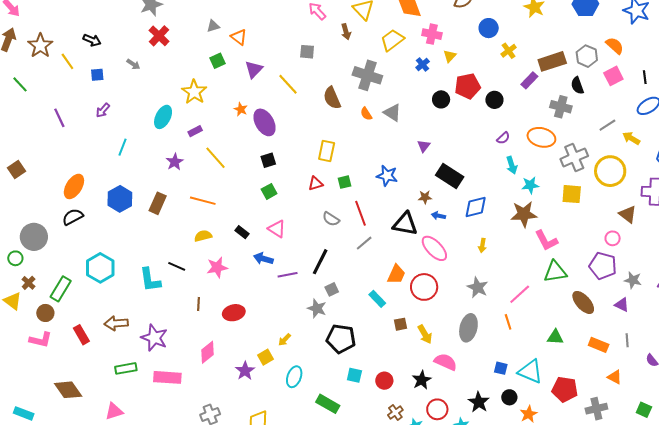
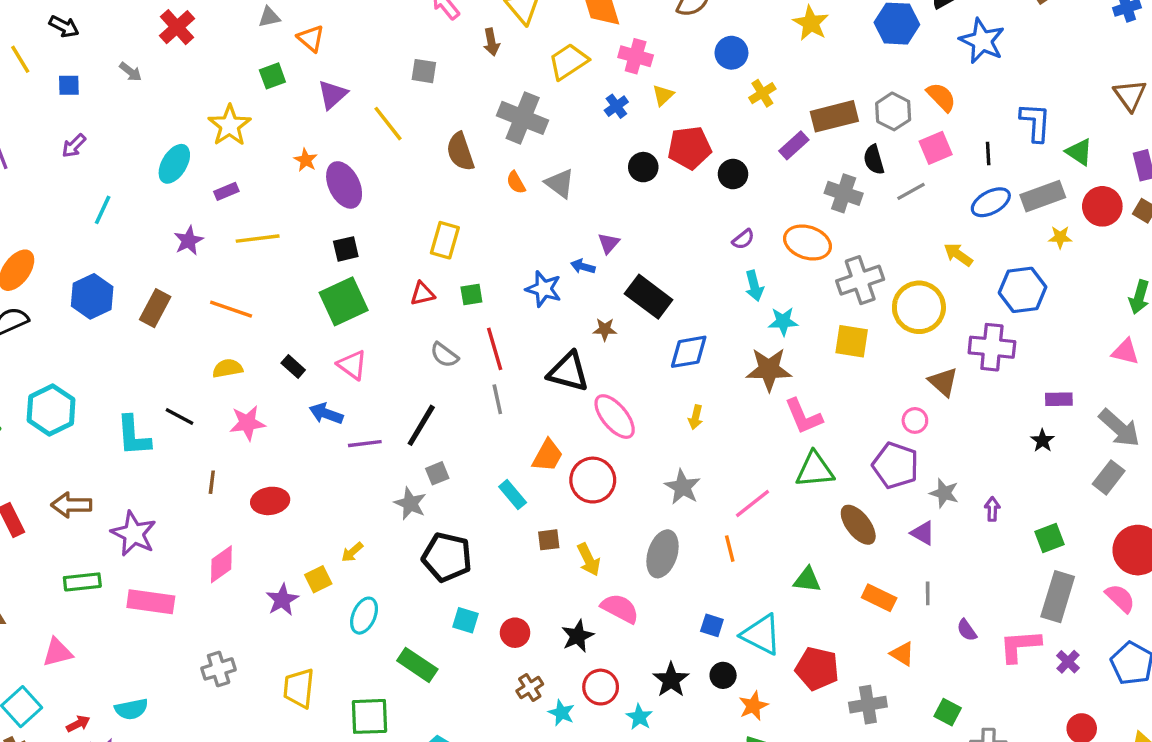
gray line: (607, 125) -> (911, 191), moved
yellow line: (216, 158) -> (258, 239), turned -60
green square: (269, 191) -> (344, 301), size x1.8
blue arrow: (438, 216) -> (583, 266), moved
gray line: (364, 243) -> (497, 399), turned -66

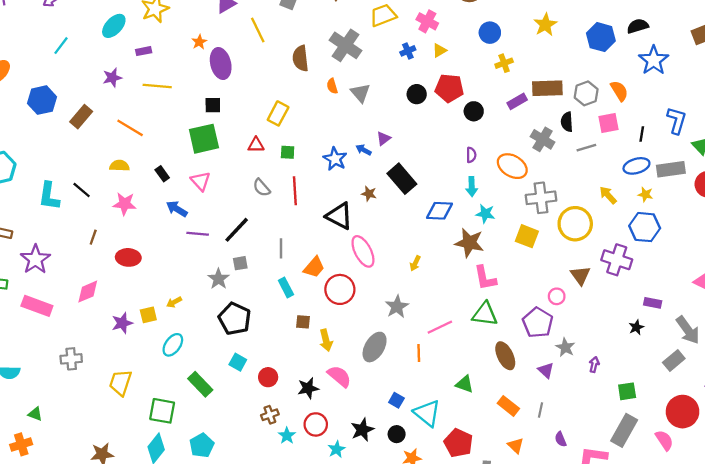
yellow star: (1060, 237) -> (645, 194), moved
purple semicircle: (743, 239) -> (471, 155), turned -64
blue diamond: (689, 352) -> (440, 211), moved
gray line: (497, 399) -> (281, 248), moved

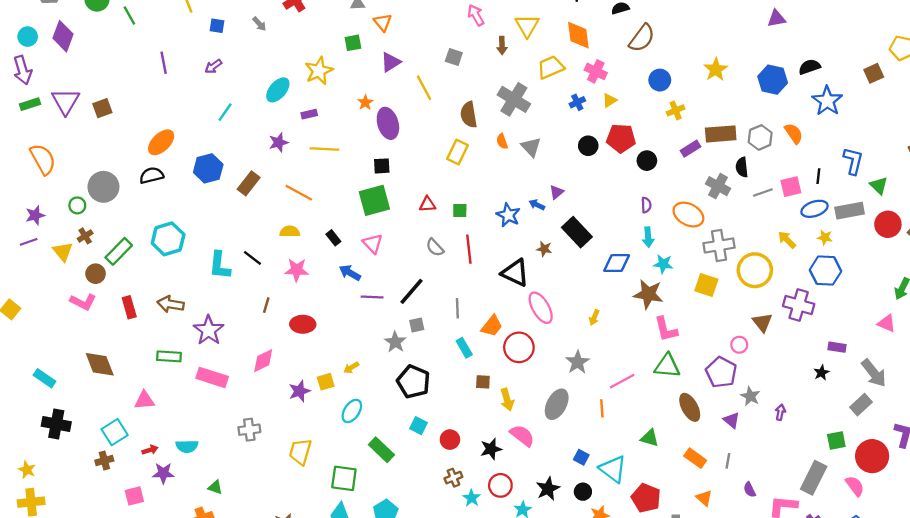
yellow rectangle: (278, 113) -> (458, 152), moved
pink square: (608, 123) -> (791, 187), moved
green square: (627, 391) -> (836, 440), moved

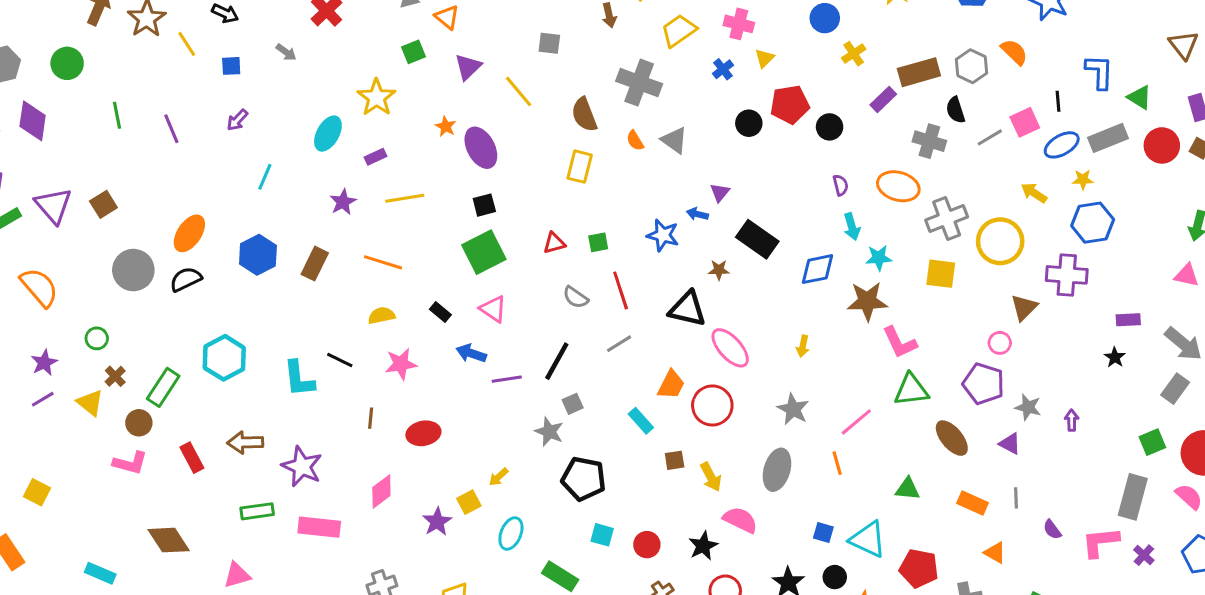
green line: (129, 15) -> (117, 115), moved, turned 30
gray circle: (103, 187) -> (133, 270), moved
gray line: (457, 308) -> (619, 344), moved, turned 72
brown triangle: (762, 322) -> (1024, 307), turned 35

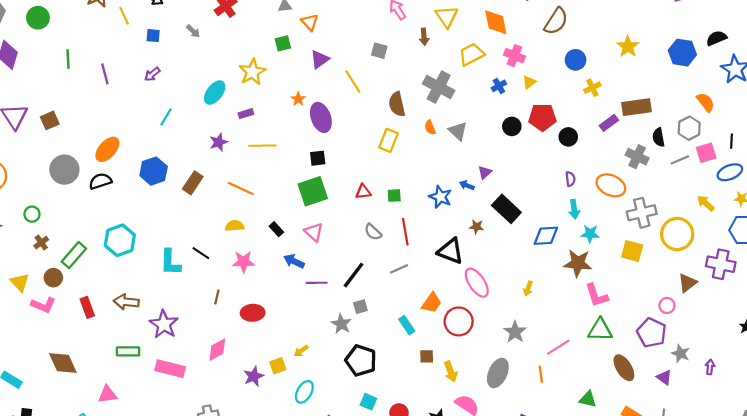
gray hexagon: (971, 66) -> (689, 128), moved
yellow triangle: (90, 403) -> (20, 282), moved

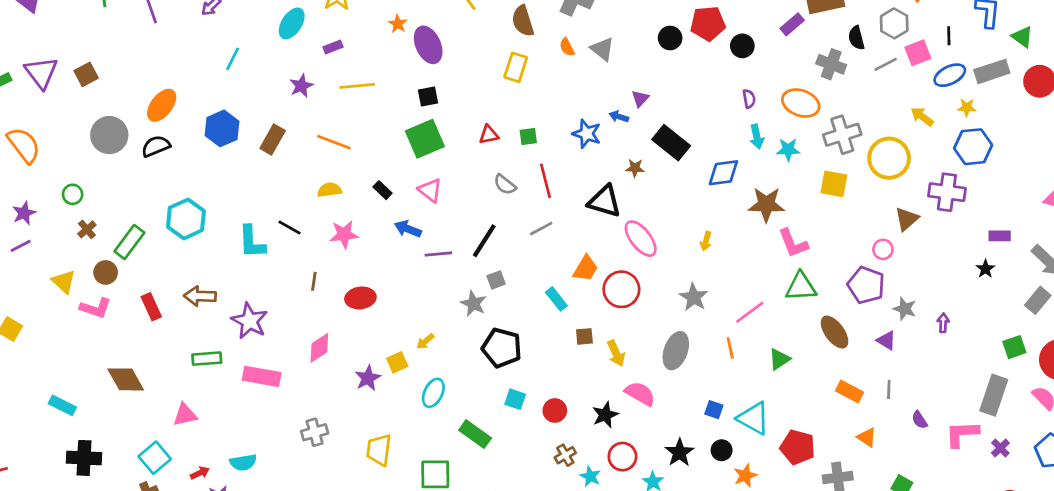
cyan star: (590, 234) -> (788, 150), moved
green triangle: (588, 399) -> (779, 359), moved, turned -42

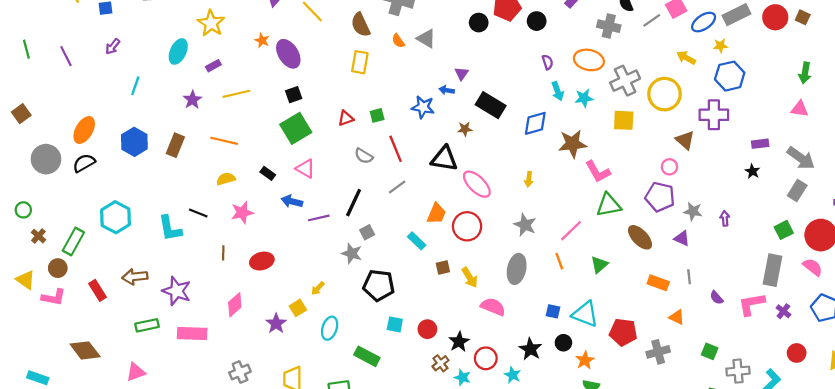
brown triangle: (907, 219) -> (685, 140), turned -30
black star: (605, 415) -> (459, 342), moved

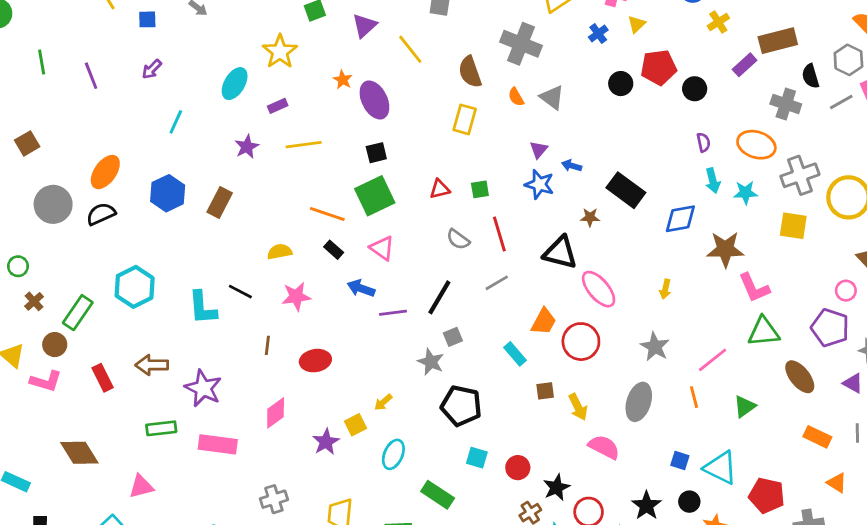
purple triangle: (462, 74) -> (539, 150), moved
orange line: (224, 141) -> (327, 214), moved

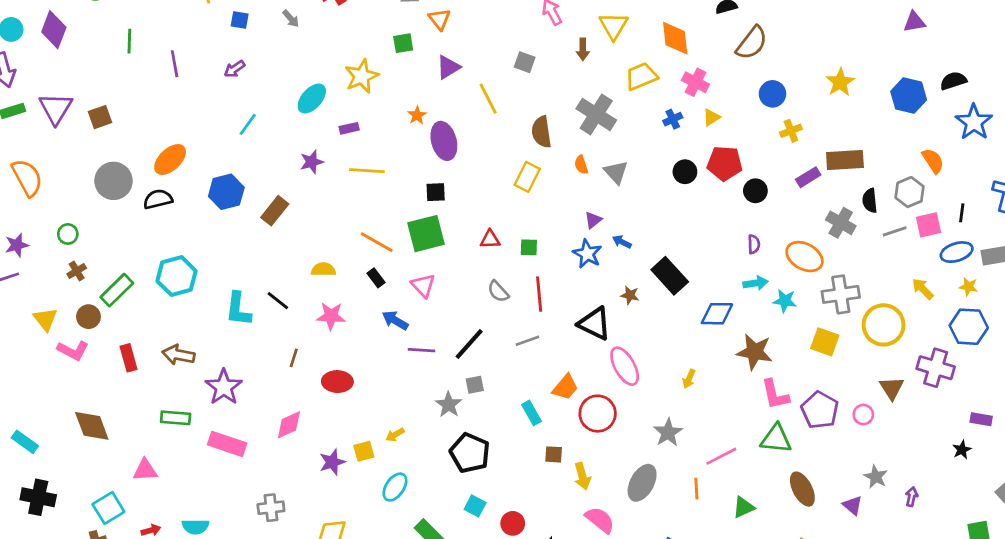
cyan arrow: (713, 181) -> (755, 283), turned -95
purple pentagon: (830, 328) -> (820, 410), moved

